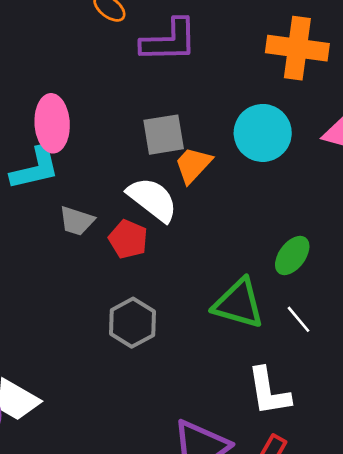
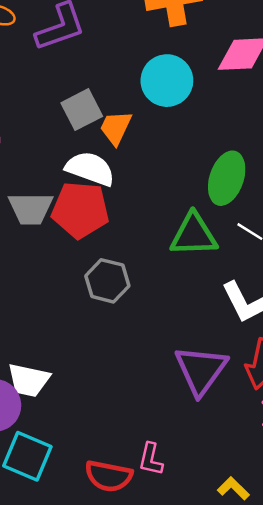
gray trapezoid: (77, 221) -> (31, 208), size x1.4
red pentagon: (128, 239) -> (80, 210), size x1.6
green ellipse: (292, 255) -> (227, 178), size x1.4

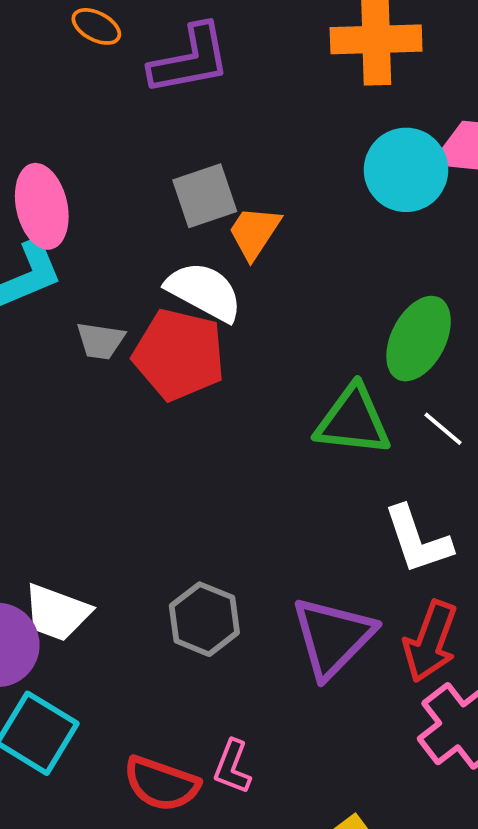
cyan circle: (167, 81) -> (406, 170), moved
gray trapezoid: (31, 208) -> (100, 341), size x0.7
gray hexagon: (107, 281) -> (204, 619), moved

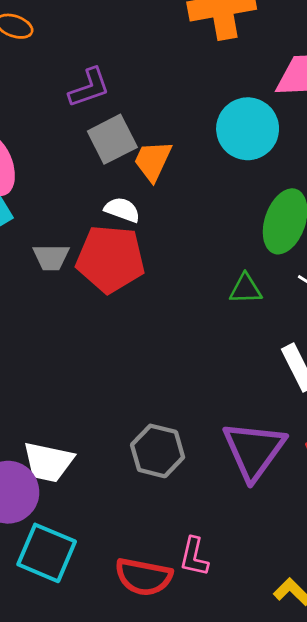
purple L-shape: (190, 60) -> (89, 88), moved, size x0.7
cyan circle: (406, 170) -> (248, 129), moved
white semicircle: (204, 291) -> (122, 210), size x0.6
green triangle: (353, 421) -> (246, 289), size x0.6

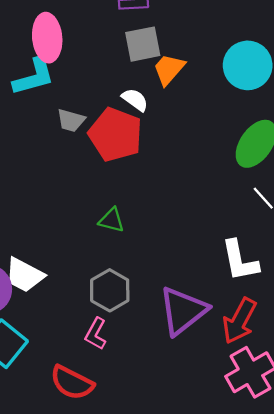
green triangle: (246, 289) -> (112, 220), moved
pink L-shape: (194, 557) -> (96, 334), moved

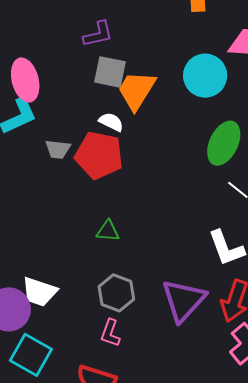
gray square: (143, 44) -> (110, 72), turned 32
orange trapezoid: (169, 69) -> (136, 90), size x1.4

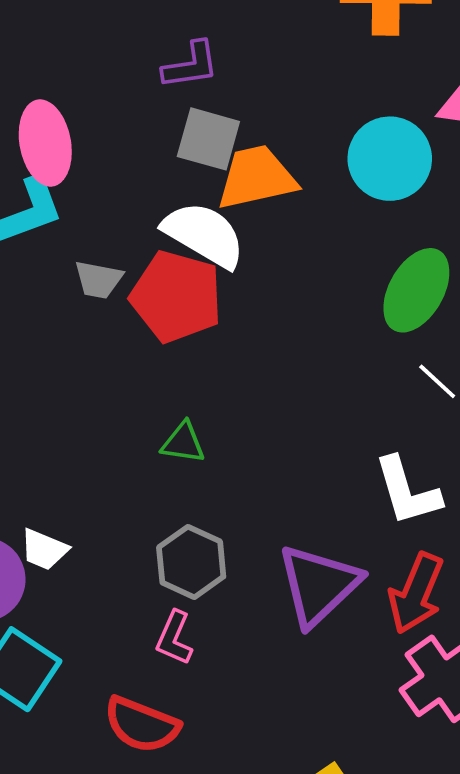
orange trapezoid: (136, 90) -> (257, 178), turned 42
white semicircle: (111, 122) -> (204, 235), size x1.8
white trapezoid: (39, 292) -> (44, 550), size x0.7

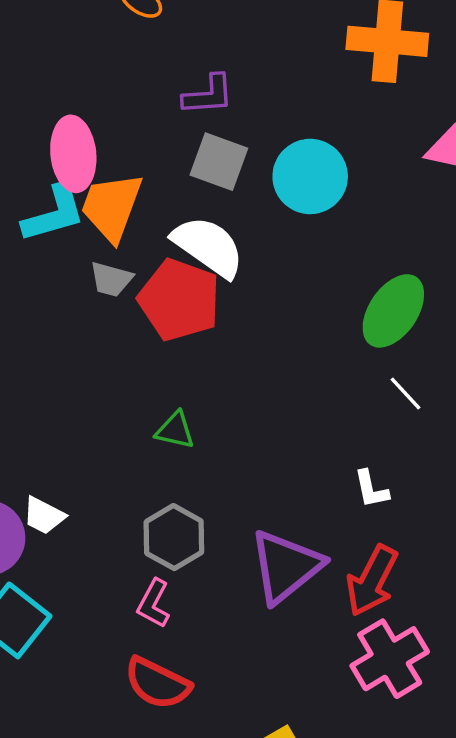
cyan circle: (390, 159) -> (310, 176), moved
orange trapezoid: (257, 178) -> (112, 207), moved, turned -62
white L-shape: (407, 491) -> (371, 489), size x0.6
red semicircle: (142, 725) -> (157, 683), moved

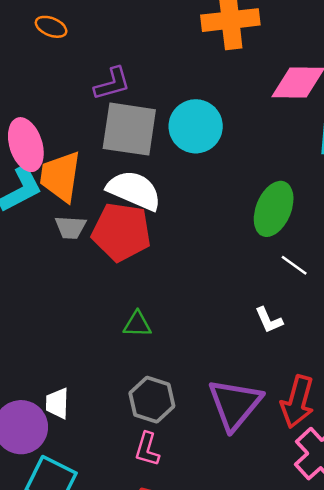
gray square: (219, 162) -> (129, 129), size x1.4
white L-shape: (371, 489) -> (269, 320), moved
white trapezoid: (44, 516) -> (57, 403), turned 76

